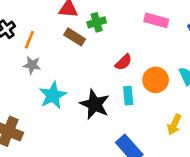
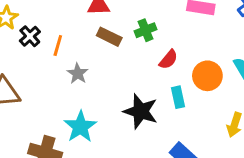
green cross: (97, 22) -> (146, 30), moved
gray star: (32, 65) -> (78, 73), moved, turned 30
cyan star: (53, 95) -> (80, 127), moved

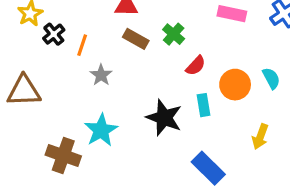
green cross: (146, 30) -> (174, 34), turned -30

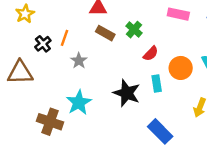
black cross: (54, 34) -> (43, 44), moved

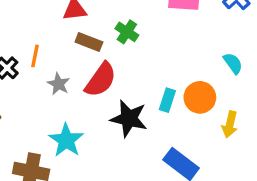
red semicircle: (151, 54) -> (101, 80), moved, size x1.6
orange circle: (181, 68) -> (200, 97), moved
cyan rectangle: (157, 84) -> (167, 100), turned 35

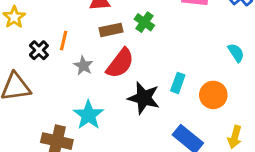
brown rectangle: (89, 42) -> (111, 30), turned -35
orange circle: (200, 97) -> (213, 95), moved
yellow arrow: (230, 124) -> (235, 137), moved

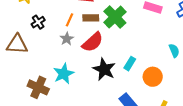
green cross: (144, 22) -> (115, 17), size x1.6
orange line: (64, 41) -> (69, 20), moved

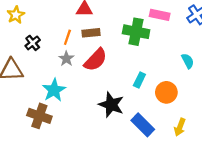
green cross: (115, 17) -> (136, 32), moved, turned -30
black star: (104, 69) -> (111, 105), moved
cyan star: (64, 74) -> (54, 90), moved

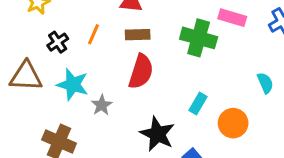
orange line: (67, 37) -> (93, 34), moved
gray star: (66, 59) -> (102, 105), moved
red semicircle: (96, 60) -> (141, 72), turned -30
cyan star: (54, 90) -> (73, 85), moved, turned -30

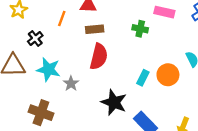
orange line: (93, 34) -> (62, 18), moved
green cross: (199, 38) -> (140, 29), size x0.6
orange circle: (233, 123) -> (168, 75), moved

